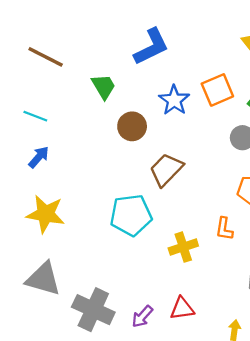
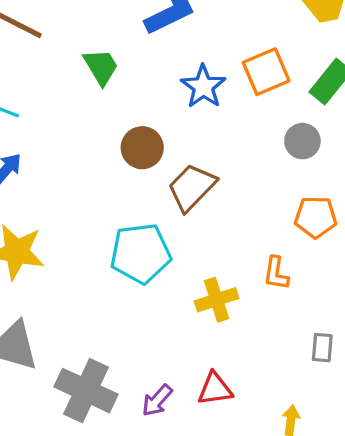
brown circle: (132, 126) -> (142, 148), moved

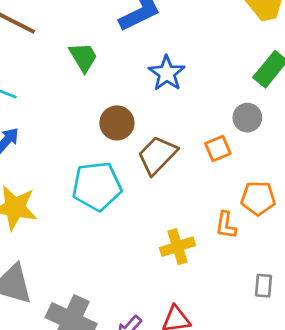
orange square: (266, 72) -> (218, 149), moved, size x0.7
orange pentagon: (316, 217) -> (258, 198), moved
cyan pentagon: (141, 253) -> (97, 186), moved

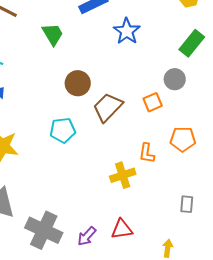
blue star: (167, 73) -> (127, 31), moved
cyan pentagon: (97, 186) -> (63, 130), size x0.7
orange L-shape: (226, 225) -> (147, 153), moved

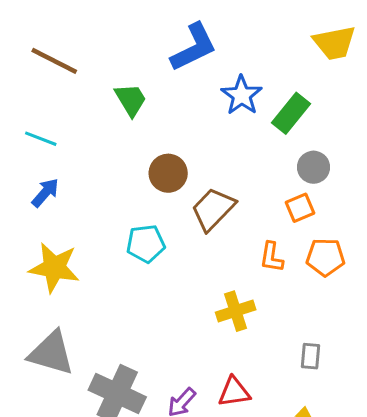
green rectangle: (192, 43) -> (291, 113), moved
orange square: (153, 102) -> (300, 208), moved
orange L-shape: (147, 153) -> (272, 257), moved
gray rectangle: (187, 204) -> (311, 356), moved

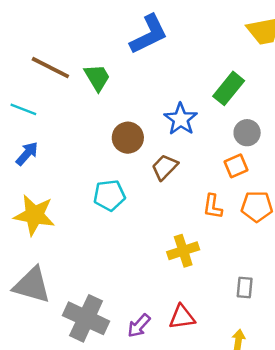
brown line: (54, 61) -> (50, 68), moved
blue star: (242, 95) -> (181, 119), moved
brown trapezoid: (213, 209) -> (165, 167), size x0.7

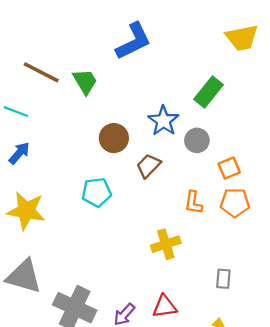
gray circle: (247, 133) -> (197, 140), moved
orange square: (236, 166) -> (229, 168), moved

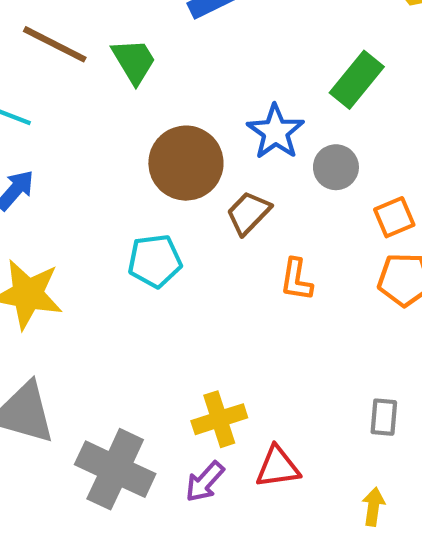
brown circle: (114, 138) -> (186, 163), size x1.4
orange L-shape: (193, 203) -> (296, 280), moved
yellow cross: (166, 244) -> (219, 419), moved

